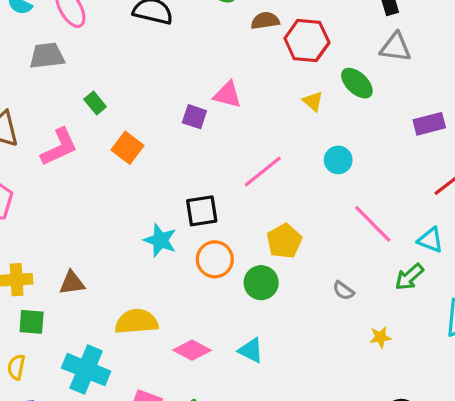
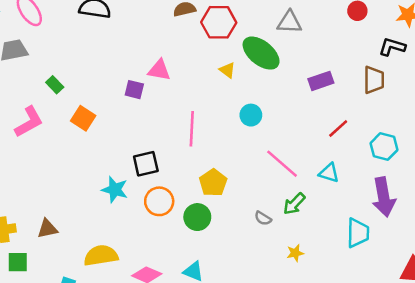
green ellipse: (357, 83) -> (261, 53), size x1.4
pink line: (263, 171) -> (192, 129), turned -44
green arrow: (409, 277) -> (294, 204), moved

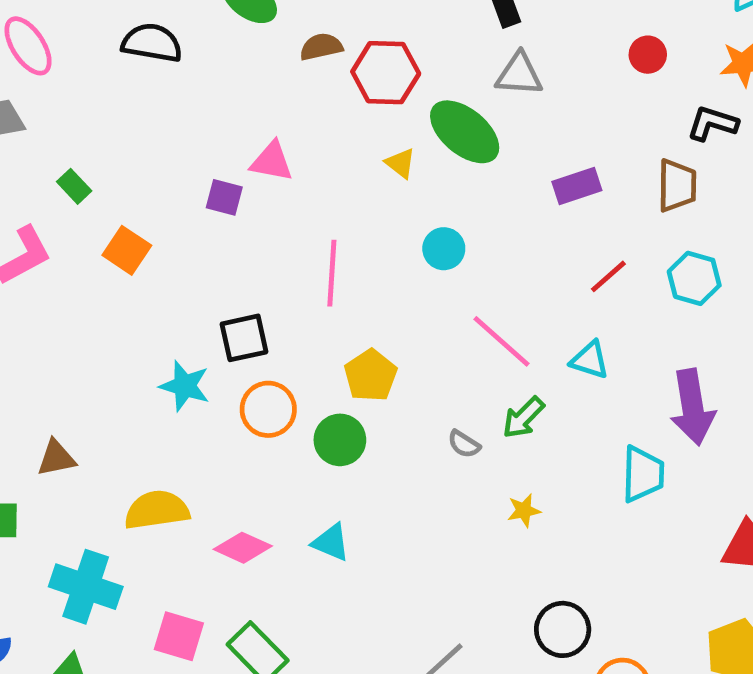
cyan hexagon: (384, 147) -> (694, 278), moved

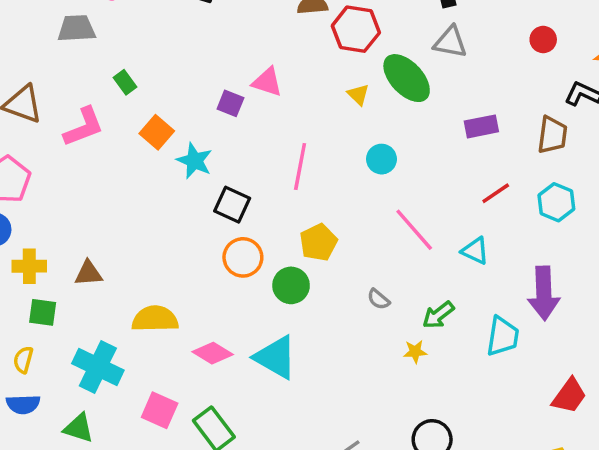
black square: (244, 338) -> (232, 205), turned 30
cyan star: (185, 386) -> (194, 161), moved
green arrow: (523, 418) -> (438, 315), moved
cyan triangle: (331, 542) -> (276, 357), size x1.6

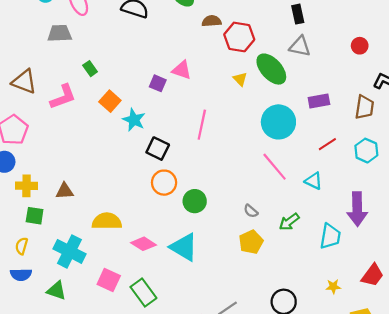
cyan circle: (381, 159) -> (278, 122), moved, size x1.8
yellow pentagon: (318, 242) -> (251, 242), moved
yellow star: (415, 352) -> (333, 286), moved

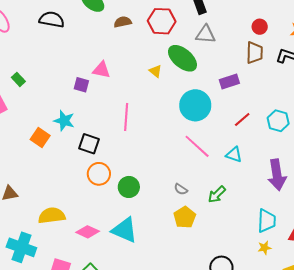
red hexagon: (239, 37) -> (162, 21), moved
orange square: (110, 101) -> (40, 138), moved
brown trapezoid: (365, 107) -> (255, 53), moved
cyan trapezoid: (330, 236) -> (267, 221), moved

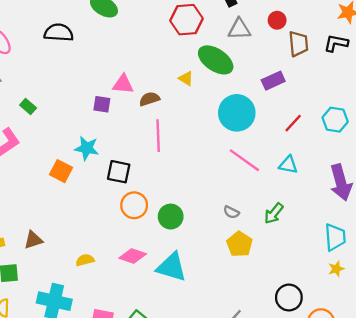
brown semicircle: (123, 22) -> (149, 99), moved
red circle: (260, 27) -> (277, 20), moved
yellow semicircle: (52, 216) -> (85, 260), size x0.6
pink diamond: (88, 232) -> (133, 256), moved

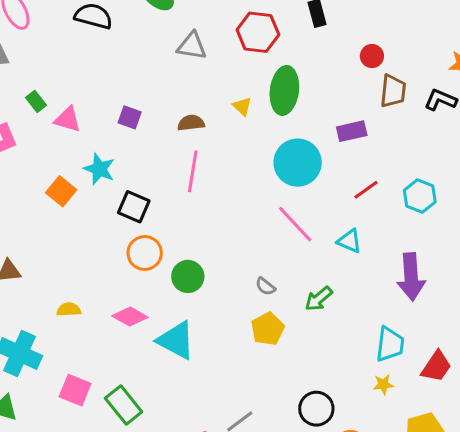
gray triangle: (239, 29) -> (192, 46), moved
green ellipse: (216, 60) -> (284, 90), turned 52
pink triangle: (123, 84) -> (68, 119), moved

